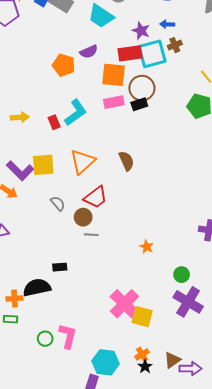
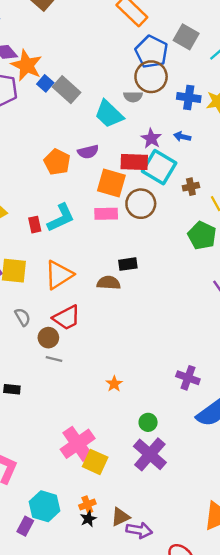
brown cross: (175, 45) -> (191, 187), moved
cyan square: (152, 54) -> (159, 167), turned 36
black rectangle: (139, 104) -> (128, 264), moved
brown semicircle: (126, 161) -> (109, 283), turned -72

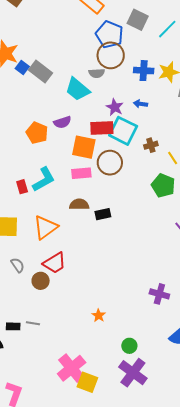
brown semicircle: (109, 283) -> (79, 204), moved
gray line: (54, 359) -> (33, 323), moved
purple cross: (188, 378) -> (159, 294), moved

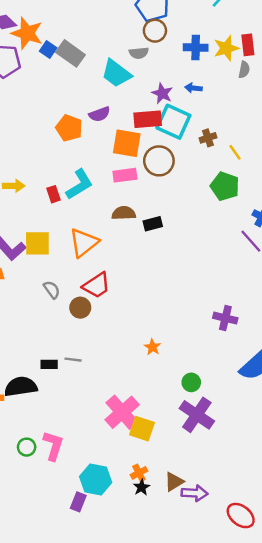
brown circle: (111, 55) -> (155, 31), size x0.7

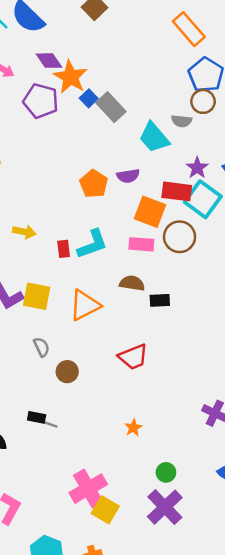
red trapezoid: (96, 285) -> (133, 357), moved
black rectangle: (49, 364) -> (37, 417), moved

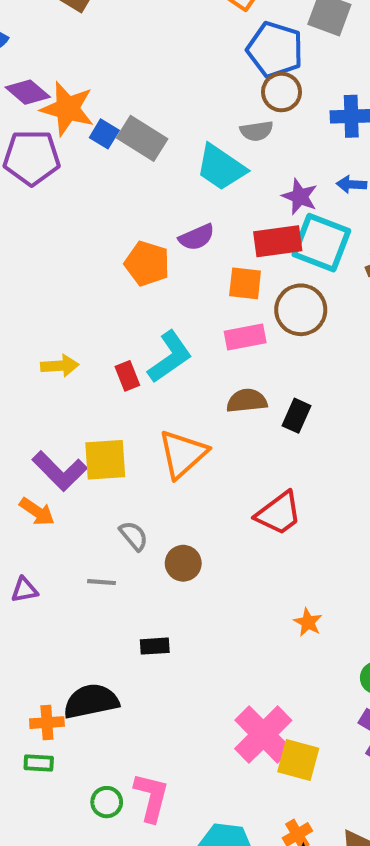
orange square: (150, 212) -> (245, 283), size x0.7
black rectangle: (160, 300) -> (297, 416), turned -48
gray line: (49, 424) -> (102, 582), moved

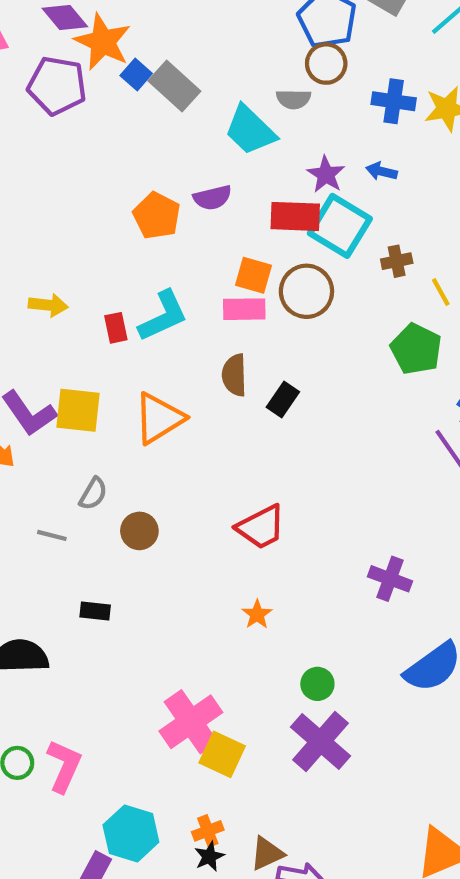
orange square: (245, 283) -> (254, 275), moved
brown semicircle: (247, 401) -> (234, 375), turned -96
red trapezoid: (279, 513) -> (261, 527), moved
gray semicircle: (134, 536) -> (93, 494), turned 60

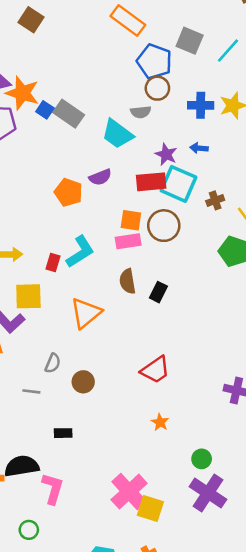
red rectangle: (116, 328) -> (53, 263), turned 36
yellow square: (78, 410) -> (28, 296), moved
pink L-shape: (64, 766) -> (53, 488), moved

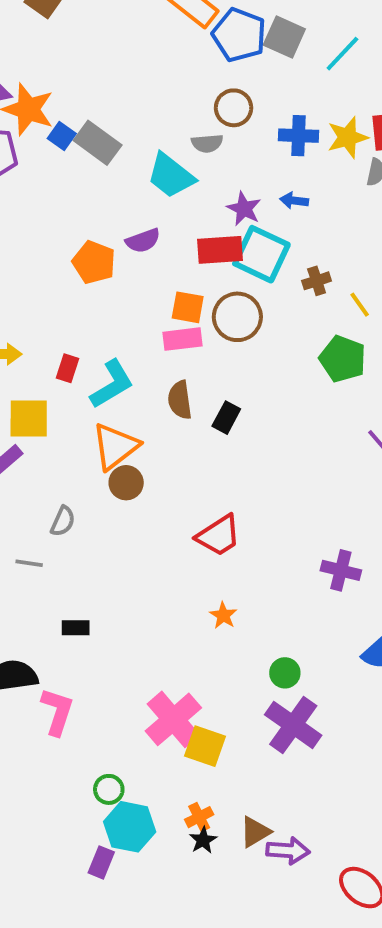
blue pentagon: (154, 61) -> (239, 35), moved
cyan L-shape: (80, 252) -> (112, 384), moved
brown circle: (83, 382) -> (126, 483), moved
green circle: (29, 530) -> (109, 789), moved

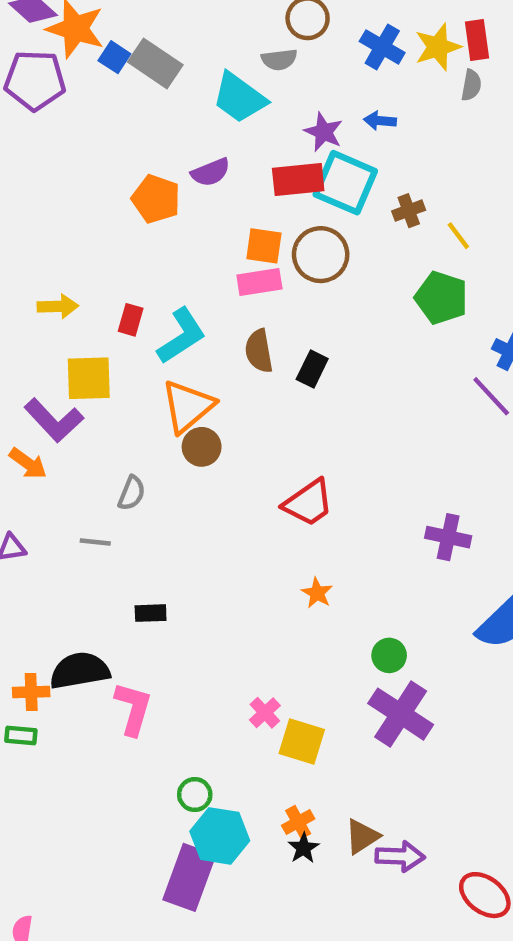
blue cross: (298, 136) -> (382, 47), turned 30
pink cross: (173, 719) -> (265, 713), size x0.5
purple rectangle: (101, 862) -> (189, 877), size x1.8

